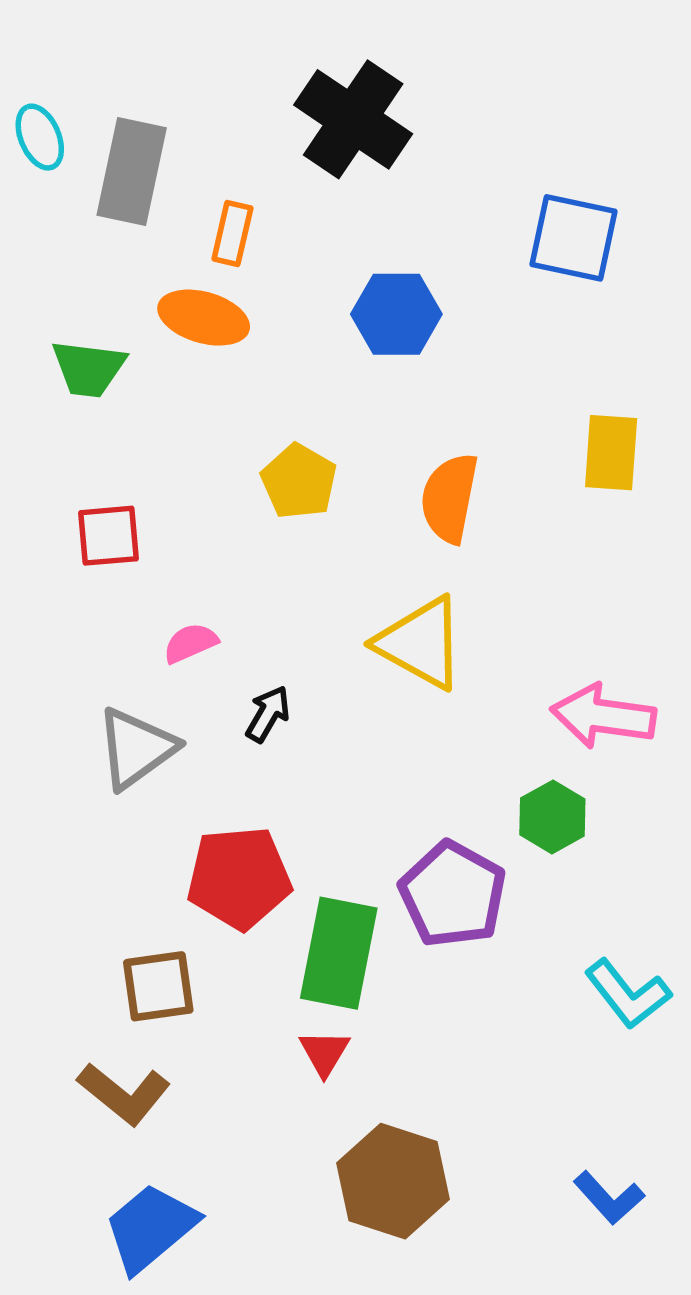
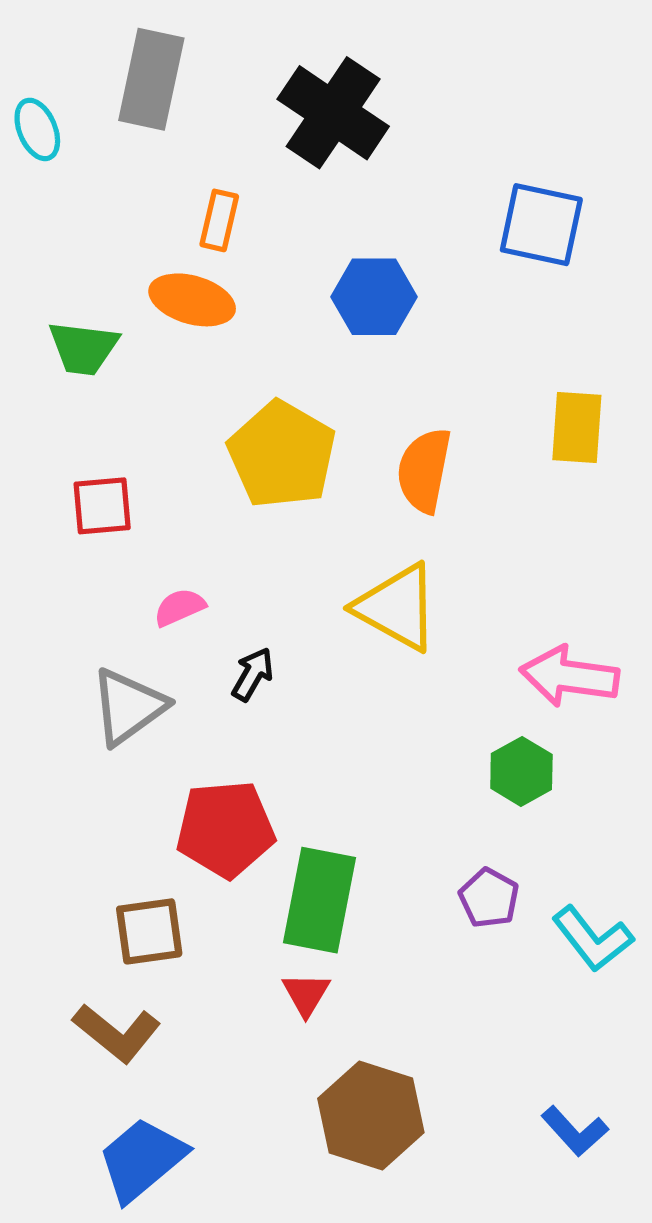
gray rectangle: (132, 171) -> (151, 79), moved
yellow pentagon: (299, 481) -> (282, 455), size x1.5
purple pentagon: (453, 894) -> (489, 898), moved, size x0.6

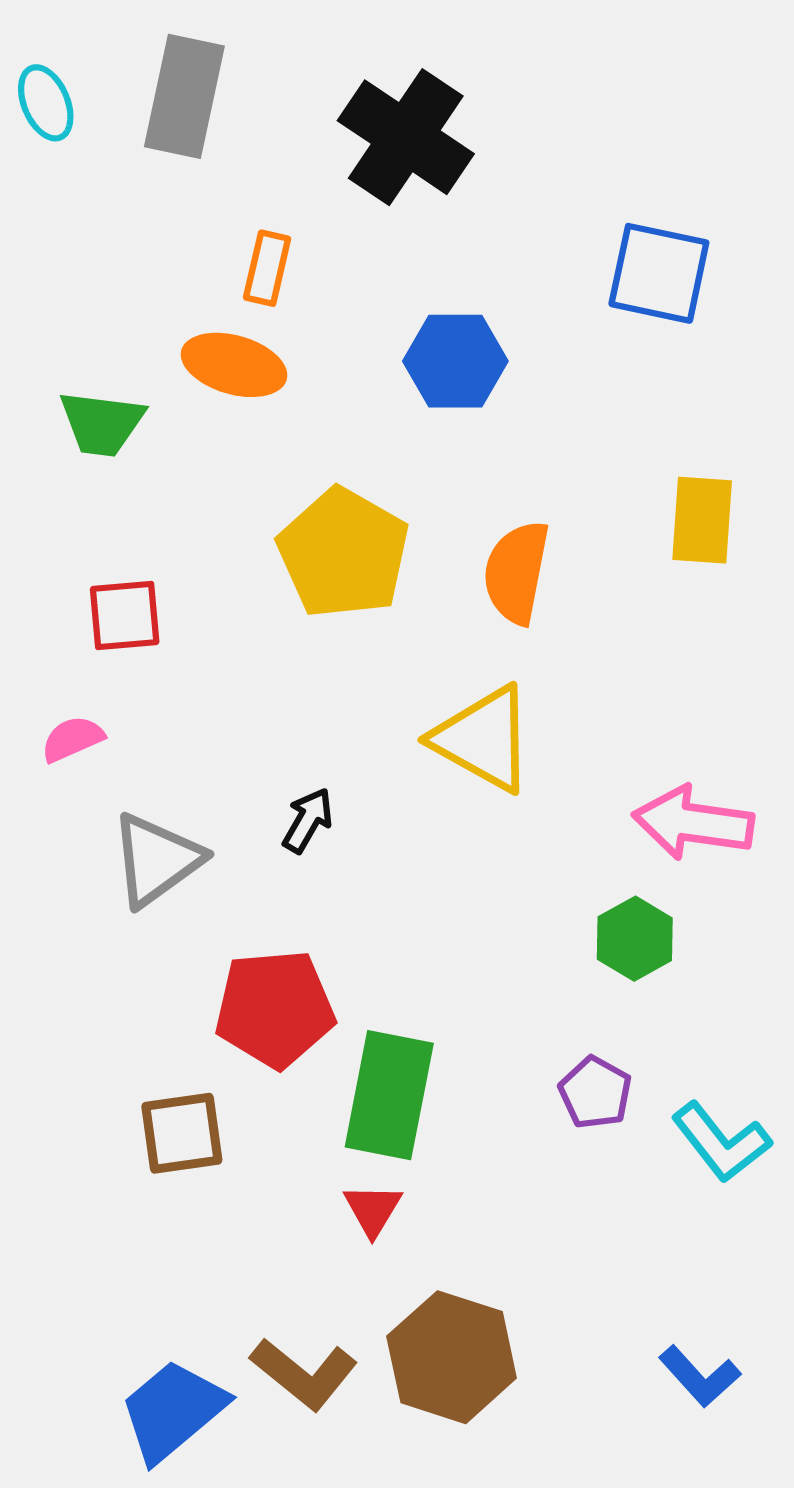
cyan ellipse: (37, 129) -> (46, 103), moved
pink semicircle: (180, 607) -> (72, 739), moved
brown L-shape: (117, 1033) -> (304, 1374), moved

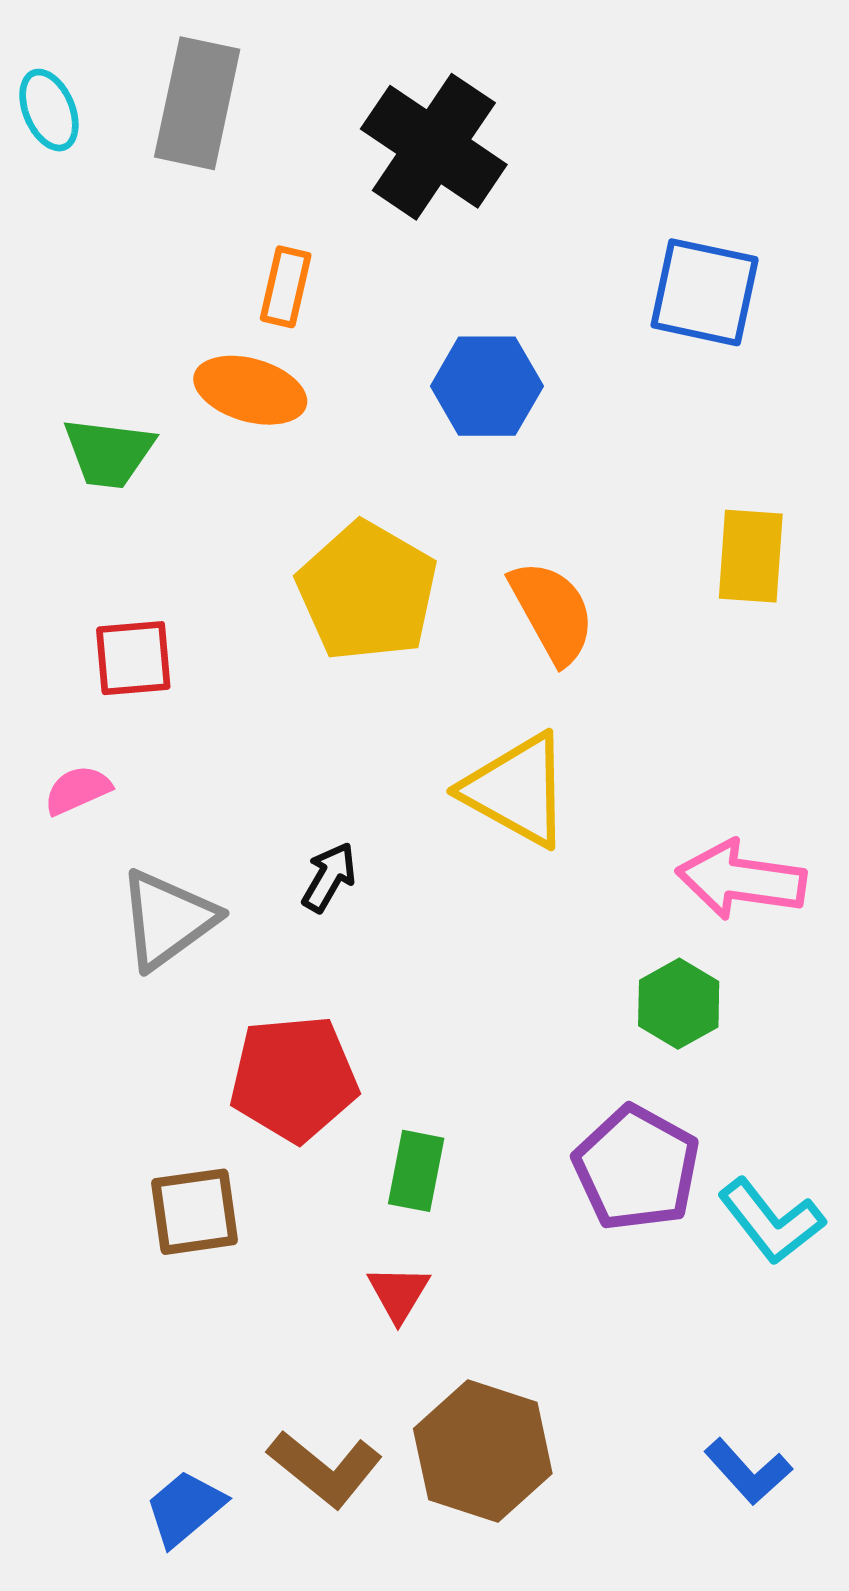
orange semicircle: (516, 572) -> (552, 612), turned 140
purple pentagon: (595, 1093) -> (637, 1168), size x1.6
green rectangle: (389, 1095) -> (416, 1171), size x0.6
blue trapezoid: (173, 1411) -> (185, 1508), size x0.7

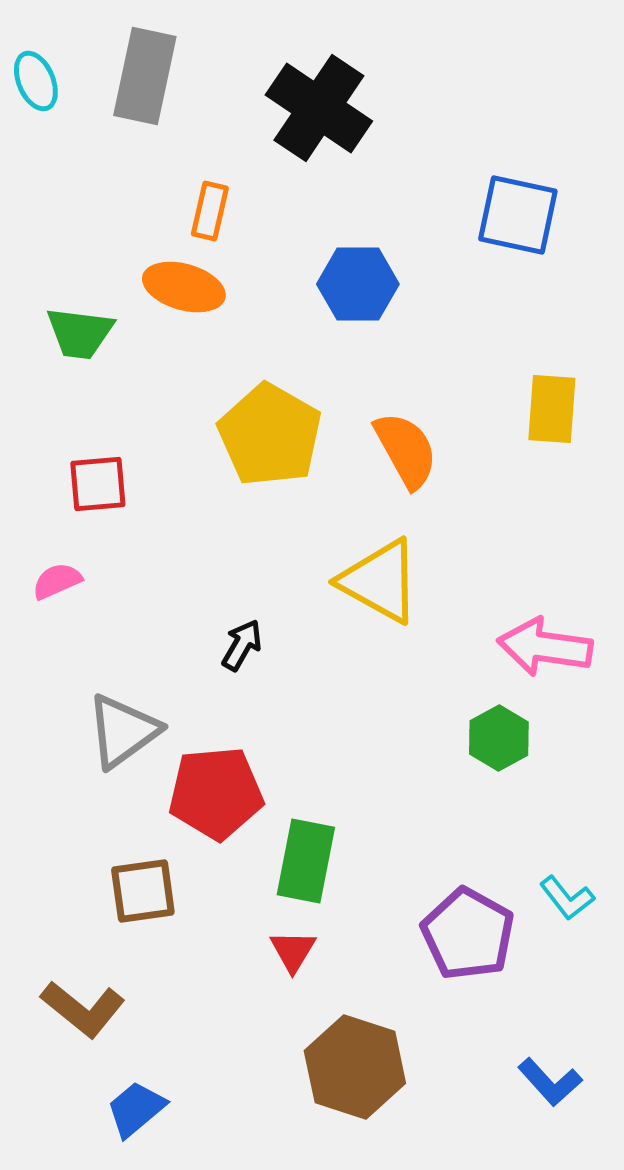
gray triangle: (167, 919) -> (123, 731), moved
purple pentagon: (637, 1168) -> (468, 934), moved
green rectangle: (416, 1171) -> (306, 861), size x1.4
cyan L-shape: (771, 1221) -> (567, 898), size x0.7
brown L-shape: (325, 1469) -> (83, 1009), moved

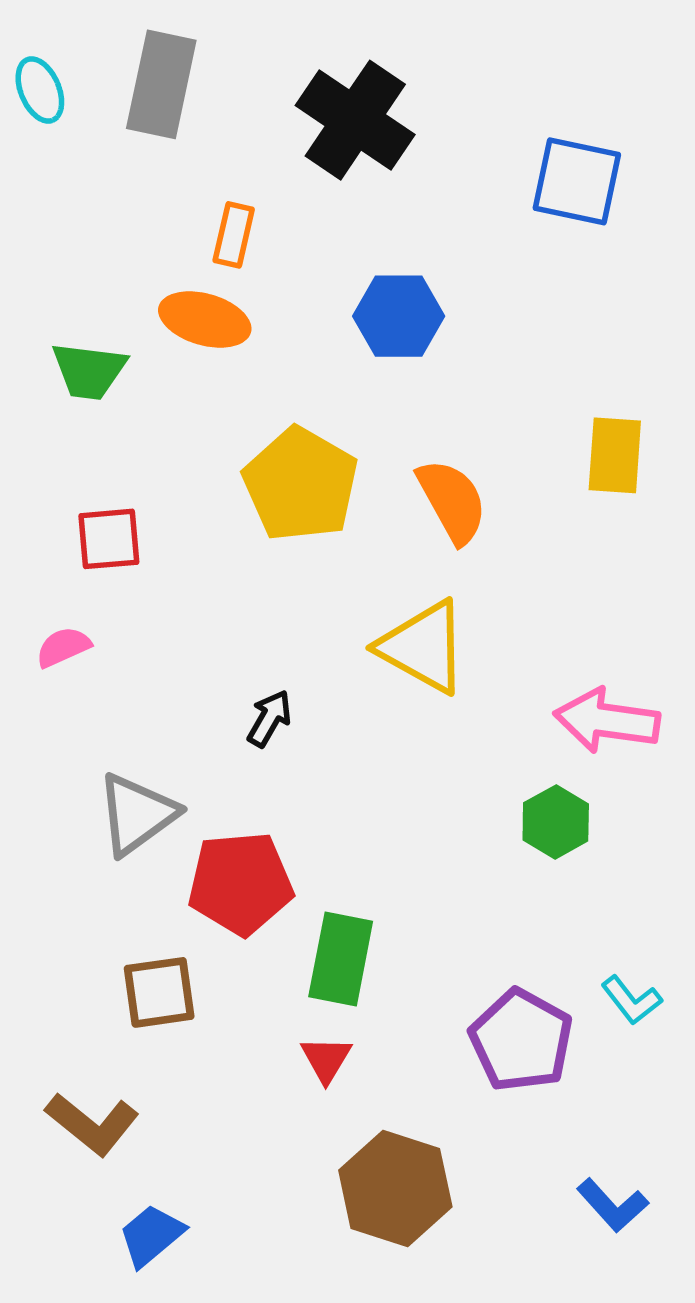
blue square: (518, 215) -> (577, 181), moved

